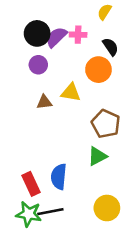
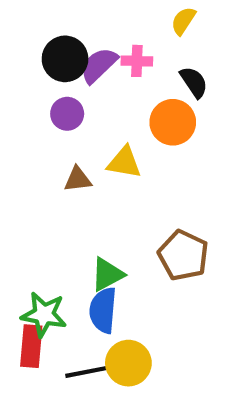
brown pentagon: (106, 124) -> (183, 255), moved
green triangle: (97, 156) -> (107, 274), moved
red rectangle: (31, 184) -> (31, 346), moved, turned 30
yellow circle: (107, 208) -> (128, 363), moved
green star: (29, 214) -> (44, 314), moved

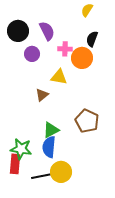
black circle: (65, 59) -> (18, 31), moved
pink cross: (137, 61) -> (65, 49), moved
purple semicircle: (99, 65) -> (47, 31), turned 108
black semicircle: (194, 82) -> (92, 39), turned -126
brown triangle: (78, 179) -> (42, 95), moved, turned -32

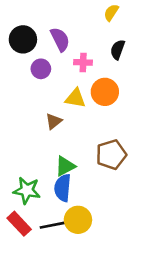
orange circle: (82, 58) -> (105, 92), moved
brown pentagon: (87, 121) -> (111, 155), turned 30
red rectangle: (15, 164) -> (19, 224), moved, turned -48

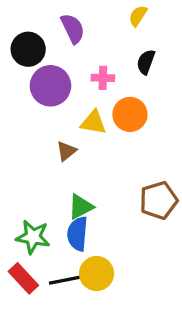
purple semicircle: (60, 39) -> (73, 29), moved
purple circle: (41, 69) -> (50, 86), size x1.6
brown pentagon: (111, 155) -> (159, 200), moved

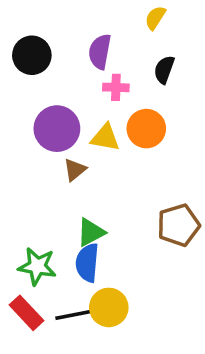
purple semicircle: (73, 29) -> (100, 52), moved, turned -144
purple circle: (50, 86) -> (57, 129), moved

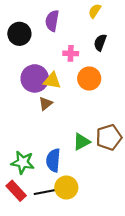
purple semicircle: (100, 52) -> (52, 21), moved
yellow triangle: (105, 138) -> (52, 81), moved
green triangle: (91, 232) -> (82, 142), moved

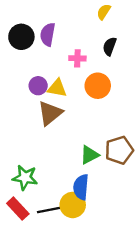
purple semicircle: (52, 21) -> (48, 34), moved
purple circle: (35, 78) -> (38, 86), size x0.6
brown triangle: (46, 104) -> (50, 113), size x1.6
blue semicircle: (53, 160) -> (81, 187), moved

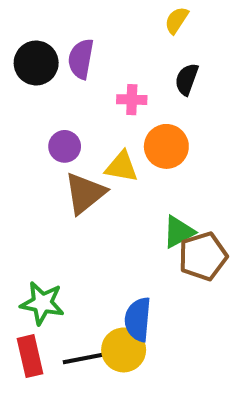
yellow triangle: (57, 88) -> (122, 167), moved
green triangle: (89, 155) -> (179, 232), moved
red rectangle: (18, 209) -> (30, 356), turned 30

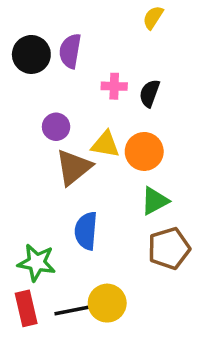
black semicircle: (187, 79) -> (149, 93), moved
orange circle: (166, 146) -> (144, 151), moved
brown pentagon: (203, 256) -> (169, 248), moved
blue semicircle: (138, 319) -> (86, 231), moved

